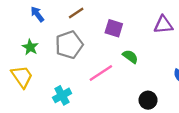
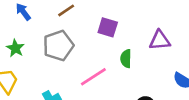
purple triangle: (163, 25) -> (160, 40), moved
green semicircle: (130, 57) -> (126, 59), turned -126

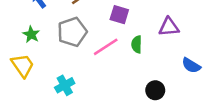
pink line: (93, 77) -> (106, 47), moved

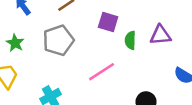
green semicircle: (137, 44) -> (130, 40), moved
pink line: (106, 47) -> (102, 72), moved

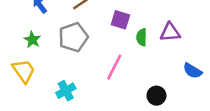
pink line: (102, 72) -> (114, 67), turned -30

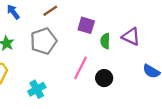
purple triangle: (170, 32) -> (131, 37), turned 30
black circle: (156, 96) -> (104, 78), moved

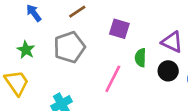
green semicircle: (105, 41) -> (140, 58), moved
black circle: (104, 78) -> (168, 71), moved

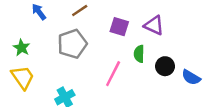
purple triangle: (172, 42) -> (154, 25), moved
green star: (26, 50) -> (22, 48), moved

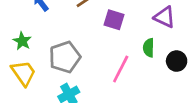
purple square: (119, 27) -> (114, 20), moved
gray pentagon: (72, 44) -> (65, 57), moved

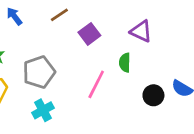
purple square: (114, 20) -> (89, 34), turned 36
black circle: (177, 61) -> (153, 95), moved

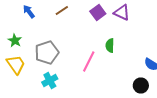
purple triangle: (141, 31) -> (122, 12), moved
purple square: (89, 34) -> (98, 12), moved
black circle: (153, 95) -> (141, 86), moved

